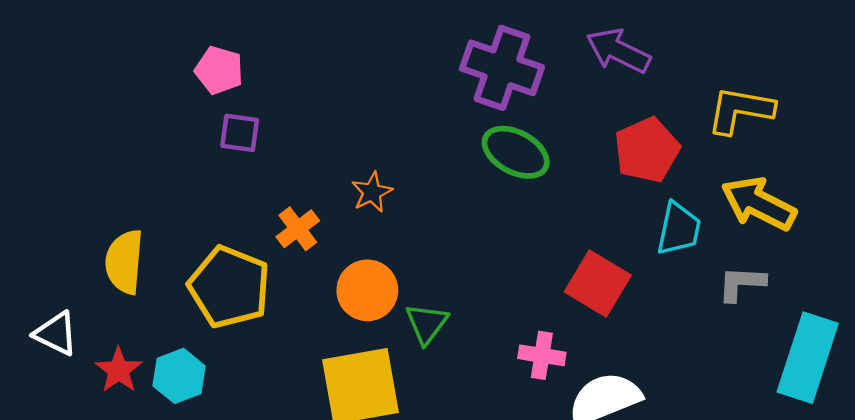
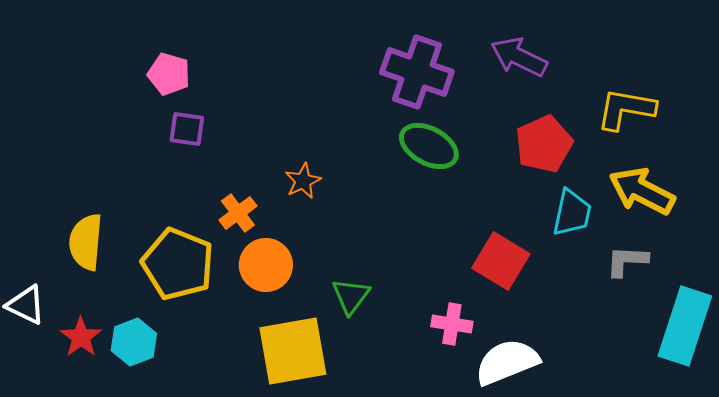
orange circle: (367, 290) -> (266, 265), moved

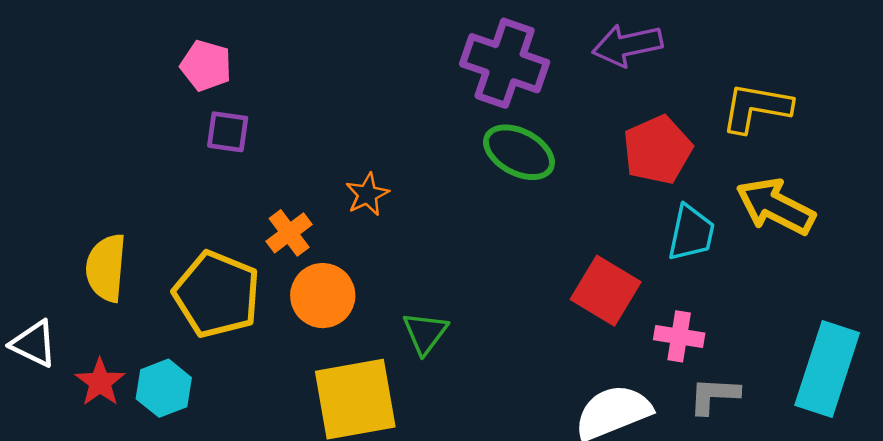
purple arrow: (519, 57) -> (627, 45), turned -38
gray L-shape: (627, 261) -> (714, 395), moved
pink cross: (452, 324) -> (679, 336), moved

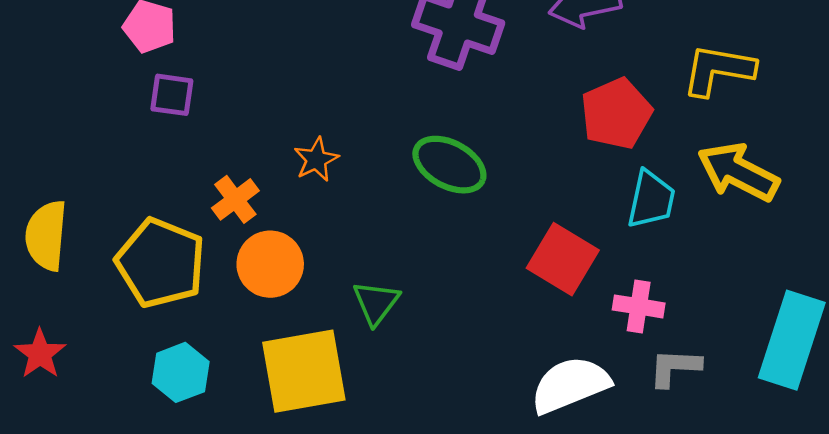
green ellipse: (519, 152) -> (449, 165), moved
cyan hexagon: (164, 388) -> (181, 372), moved

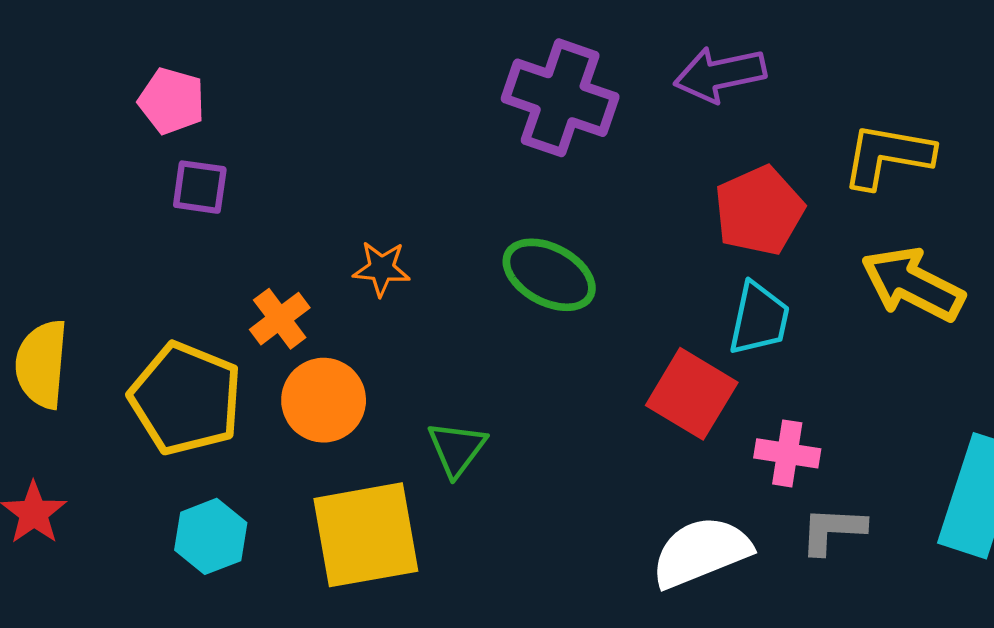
orange star: (316, 160) -> (382, 269), turned 30
cyan trapezoid: (651, 199) -> (759, 319), moved

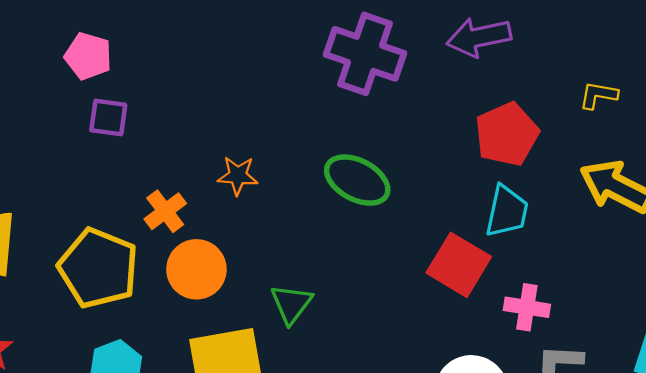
yellow L-shape: (888, 156) -> (598, 95), size x0.6

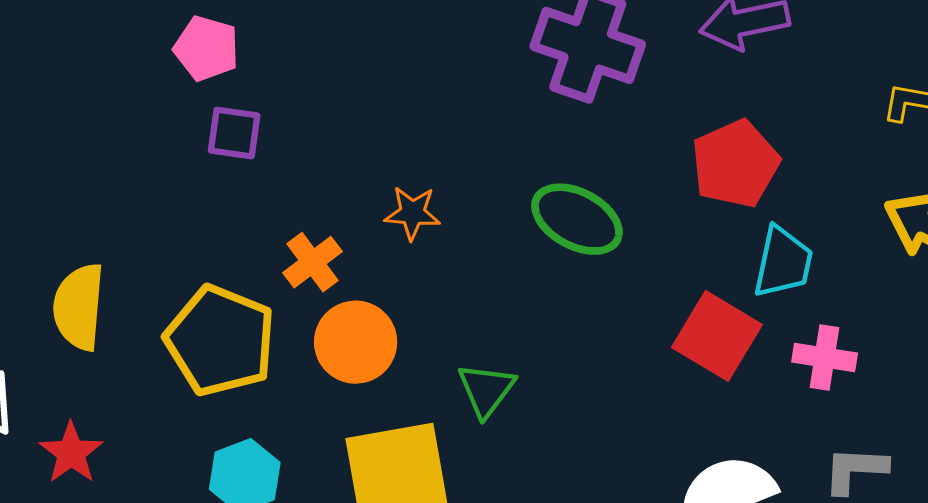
red pentagon: (507, 134) -> (735, 164), moved
pink cross: (527, 307) -> (825, 358), moved

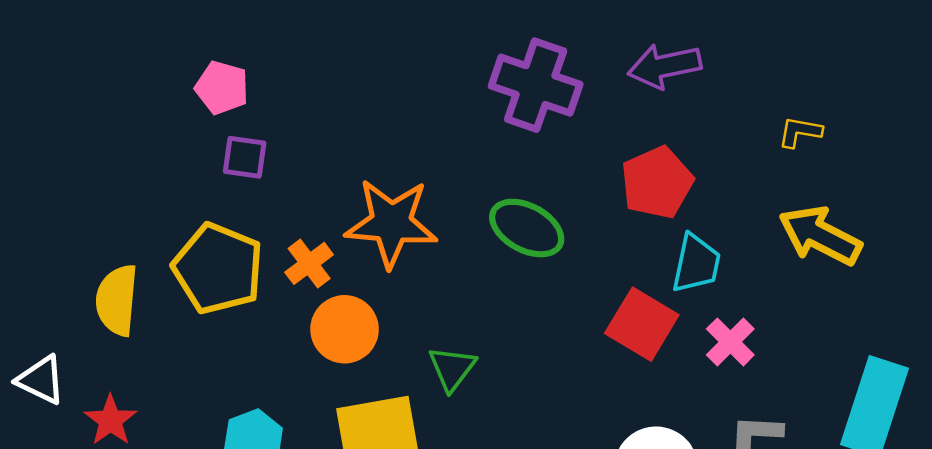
orange star: (412, 213) -> (391, 223), size x2.0
yellow pentagon: (220, 341) -> (218, 269), moved
pink cross: (825, 358) -> (730, 342), turned 36

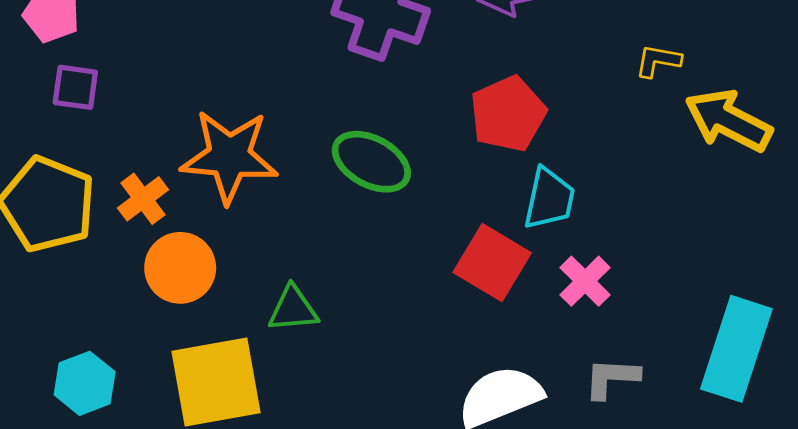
yellow arrow: (820, 236) -> (728, 121), moved
green triangle: (452, 368) -> (293, 309), turned 48

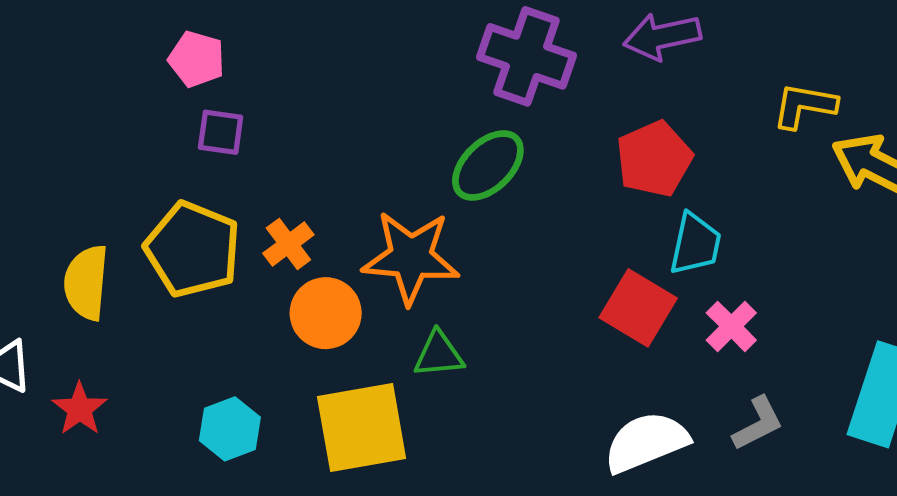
yellow L-shape: (658, 61) -> (804, 106), size x1.4
orange star: (229, 156) -> (411, 257), moved
green ellipse: (371, 162) -> (488, 165), moved, turned -72
gray L-shape: (612, 378) -> (758, 424), turned 150

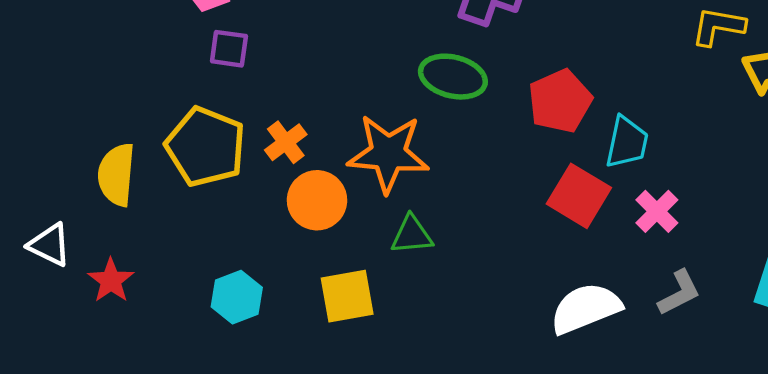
red pentagon: (654, 159) -> (560, 101), moved
green ellipse: (488, 165) -> (453, 77), turned 58
yellow square: (362, 428) -> (347, 296), size x0.7

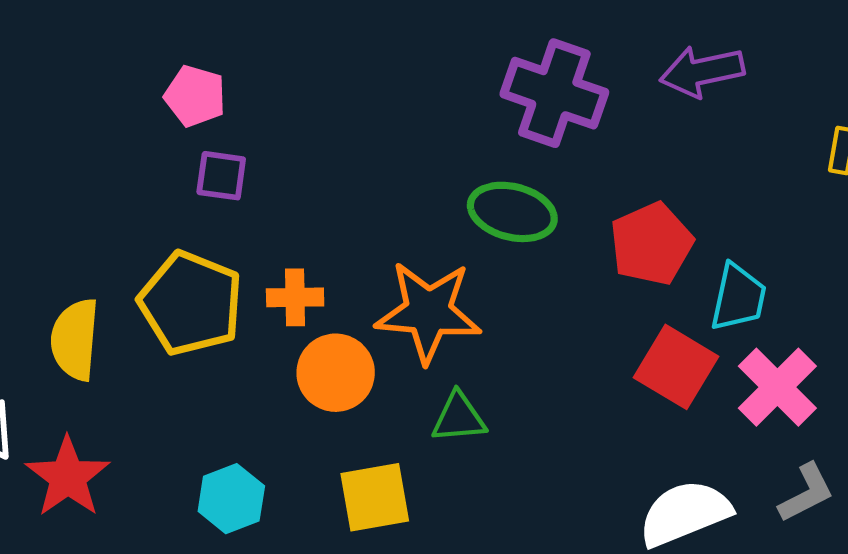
orange cross: (286, 142) -> (295, 297), turned 36
pink cross: (657, 211) -> (777, 387), size x1.4
red star: (111, 280) -> (68, 477), size x1.4

